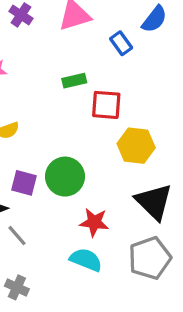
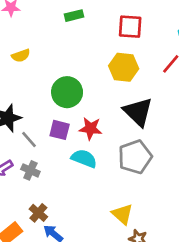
red square: (106, 105) -> (130, 27), moved
purple square: (24, 183) -> (60, 130), moved
gray cross: (17, 287) -> (30, 170), moved

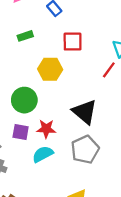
yellow hexagon: (124, 67) -> (50, 69), moved
cyan semicircle: (84, 158) -> (43, 154), turned -45

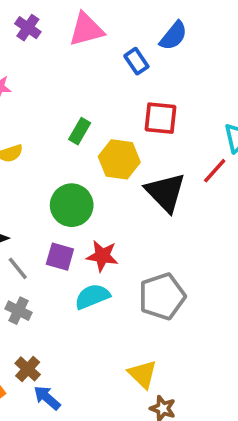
green rectangle: (25, 36) -> (80, 131), moved, turned -48
black triangle: (85, 112) -> (165, 192), moved

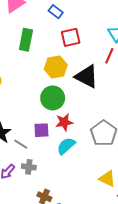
blue rectangle: (136, 61) -> (56, 12), moved
green rectangle: (80, 131) -> (26, 40), moved, size x1.5
green circle: (72, 205) -> (53, 98), moved

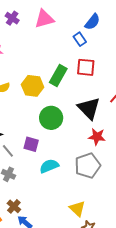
green rectangle: (26, 40) -> (58, 75), moved
yellow hexagon: (56, 67) -> (33, 86), moved
red star: (64, 122) -> (97, 137), moved

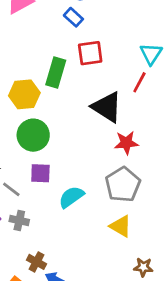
green circle: (51, 118) -> (33, 135), moved
yellow triangle: (77, 209) -> (121, 226), moved

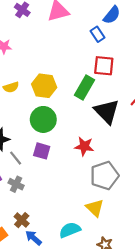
green rectangle: (56, 72) -> (84, 88), moved
red star: (126, 143) -> (84, 146), moved
cyan semicircle: (71, 197) -> (70, 230), moved

